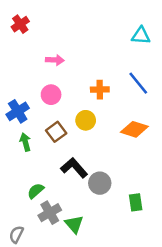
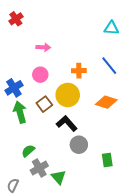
yellow circle: (86, 120) -> (68, 95), size x1.5
green arrow: (25, 142) -> (20, 112), size x1.5
black L-shape: (74, 168) -> (67, 123), moved

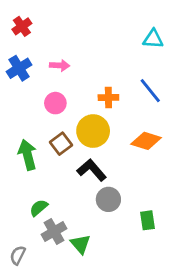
blue cross: (14, 88) -> (19, 68), moved

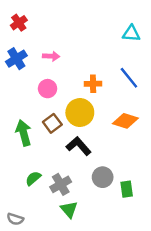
gray circle: (108, 199) -> (103, 177), moved
gray cross: (54, 232) -> (61, 184), moved
gray semicircle: (18, 255) -> (15, 219), turned -98

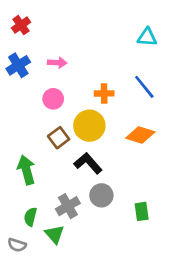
green arrow: (24, 133) -> (26, 170), moved
gray circle: (103, 177) -> (101, 195), moved
green semicircle: (33, 178) -> (30, 217), moved, turned -35
green triangle: (69, 209) -> (55, 234), moved

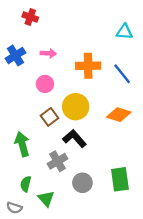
red cross: (21, 25) -> (30, 17), moved, turned -35
orange cross: (104, 93) -> (88, 66), moved, size x1.5
gray circle: (101, 195) -> (82, 183), moved
gray cross: (68, 206) -> (57, 161), moved
green rectangle: (142, 211) -> (120, 179), size x1.5

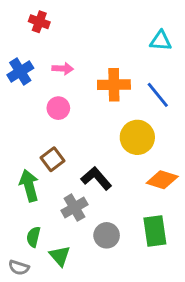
yellow circle: (76, 107) -> (137, 137), moved
orange diamond: (119, 115) -> (162, 180), moved
brown square: (49, 117) -> (52, 159), moved

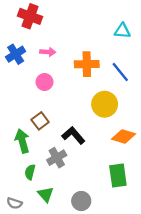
red cross: (39, 22) -> (30, 16), size x1.5
gray circle: (107, 235) -> (81, 201), moved
green semicircle: (33, 237) -> (30, 172), moved

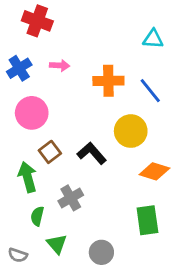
pink circle: (45, 82) -> (32, 113), moved, size x1.5
black L-shape: (73, 135) -> (92, 153), moved

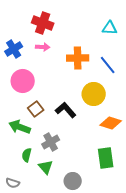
red cross: (37, 21) -> (43, 23), moved
green arrow: (28, 177) -> (20, 127), turned -55
green triangle: (57, 244) -> (46, 167), moved

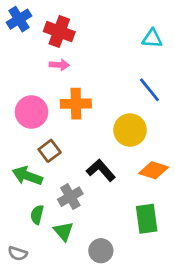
blue cross: (14, 49) -> (19, 19), moved
orange cross: (78, 58) -> (76, 104), moved
black L-shape: (66, 110) -> (101, 170), moved

